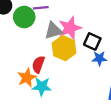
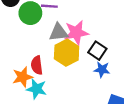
red semicircle: (38, 64) -> (37, 65), turned -36

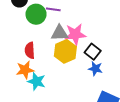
red semicircle: (37, 65) -> (30, 50), moved

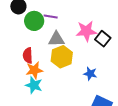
pink star: (75, 34) -> (86, 31), moved
black square: (93, 52) -> (103, 39), moved
orange star: (25, 70) -> (34, 70), moved

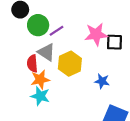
purple line: (51, 17) -> (57, 31), moved, turned -40
gray triangle: (56, 39) -> (46, 52), moved, turned 36
black square: (103, 39) -> (114, 42), turned -35

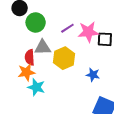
purple line: (57, 31) -> (67, 28), moved
gray triangle: (46, 52) -> (43, 47), turned -36
orange star: (40, 79) -> (26, 72), moved

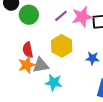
gray triangle: (43, 47) -> (41, 65), moved
cyan star: (36, 87) -> (54, 82), moved

